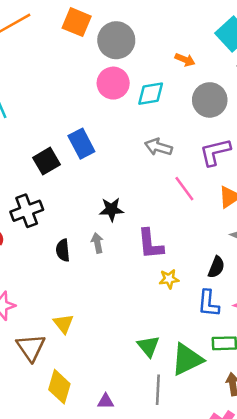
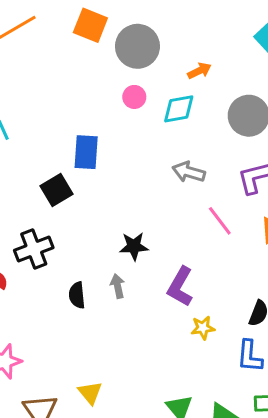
orange arrow: (185, 60) -> (199, 71), moved, turned -48
pink circle: (113, 83) -> (134, 97), size x0.6
blue rectangle: (81, 144) -> (86, 152), moved, turned 32
purple L-shape: (150, 244) -> (180, 287), turned 36
yellow triangle: (63, 324) -> (90, 393), moved

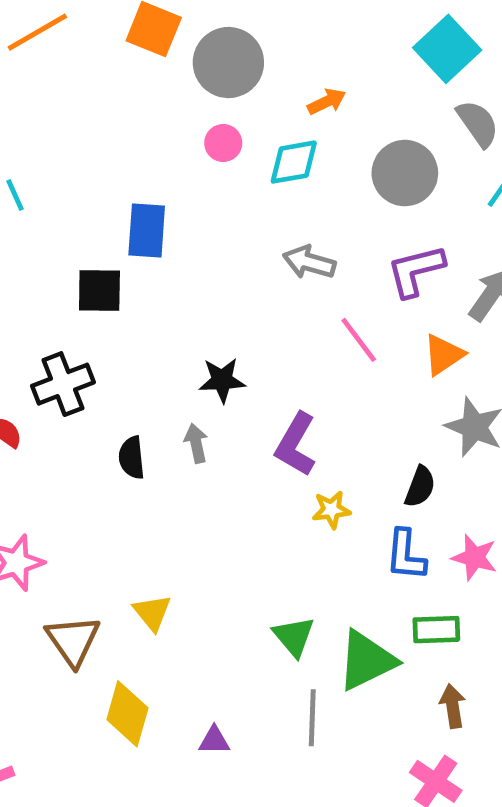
black square: (57, 190) -> (99, 290), turned 32

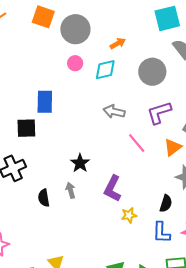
cyan square: (447, 49) -> (167, 18), turned 32
black star: (222, 380) -> (80, 163), turned -30

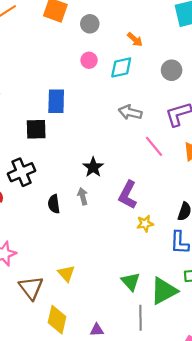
gray circle: (75, 29) -> (90, 24), size x0.6
orange arrow: (118, 43) -> (135, 39), turned 70
gray circle: (152, 72) -> (172, 70), size x0.7

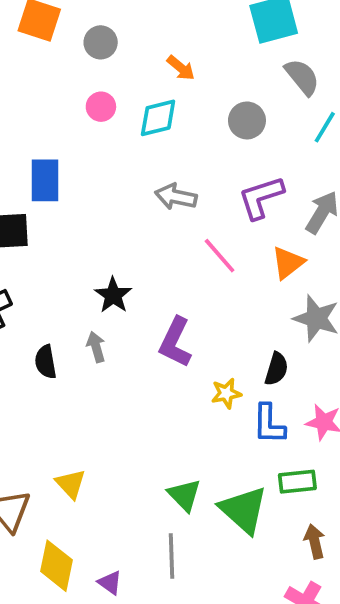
yellow star: (145, 224) -> (226, 393), moved
green triangle: (164, 291) -> (244, 510), turned -48
gray line: (141, 318) -> (171, 556), moved
purple triangle: (97, 330) -> (110, 583), moved, turned 40

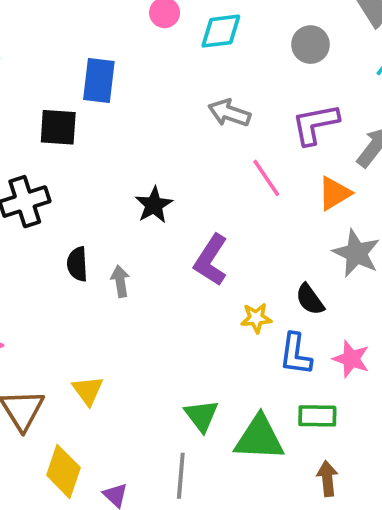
gray arrow: (96, 347) -> (120, 281), moved
black semicircle: (276, 369) -> (310, 299), turned 120
green triangle: (244, 510) -> (259, 438), turned -46

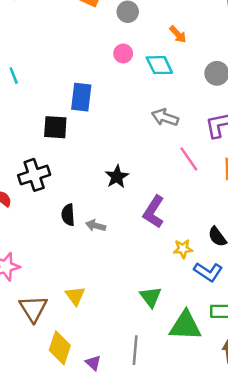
cyan diamond: (221, 31) -> (159, 65), turned 72
gray arrow: (120, 281) -> (96, 226), turned -66
blue L-shape: (296, 354) -> (208, 272), turned -64
green triangle: (201, 416) -> (151, 297), moved

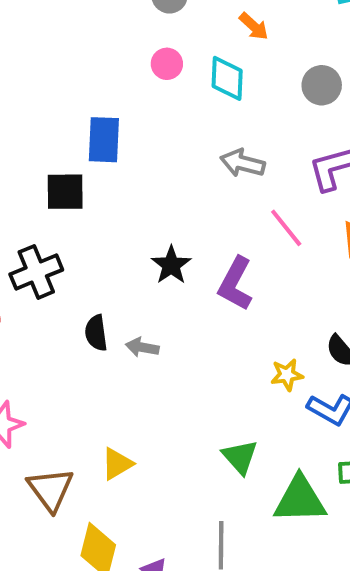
cyan diamond: (159, 65) -> (227, 78), turned 32
purple L-shape: (154, 212) -> (235, 284), moved
yellow triangle: (75, 296) -> (117, 464), turned 40

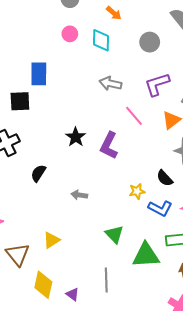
black semicircle: (96, 333) -> (38, 173), turned 42
gray arrow: (142, 347) -> (79, 195), moved

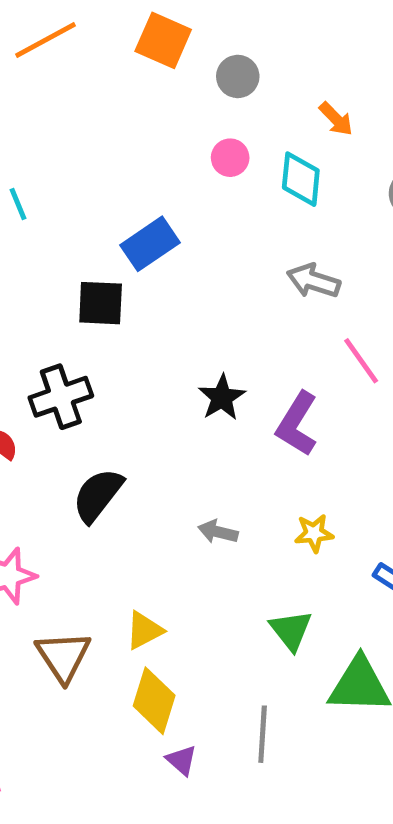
blue rectangle: (39, 74) -> (150, 244), turned 50
black semicircle: (38, 173) -> (98, 495), moved, size x1.4
yellow star: (137, 191) -> (314, 533), moved
yellow diamond: (43, 285) -> (154, 701), moved

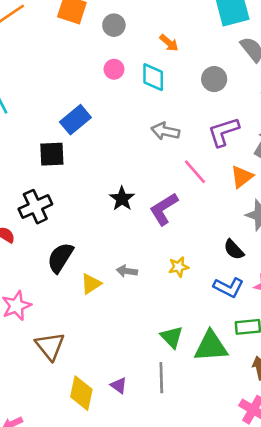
purple L-shape: (297, 424) -> (164, 209), turned 32
yellow triangle: (144, 630) -> (91, 284), moved
green triangle: (291, 630) -> (172, 337), moved
yellow diamond: (154, 701) -> (81, 393), moved
purple triangle: (182, 760) -> (119, 385), moved

